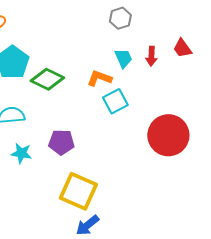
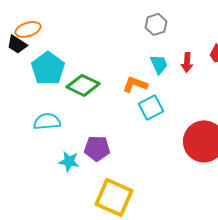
cyan star: (21, 153) -> (69, 161), moved

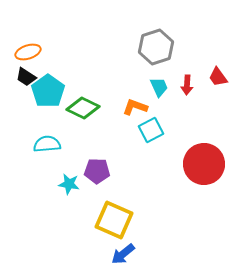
gray hexagon: (156, 24) -> (156, 47), size x1.6
black trapezoid: (17, 44) -> (26, 77), moved

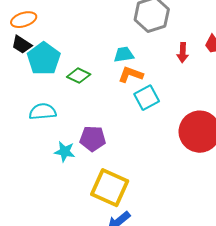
cyan trapezoid: (159, 87) -> (124, 55), moved, turned -75
green diamond: (83, 108) -> (79, 76), size x0.7

